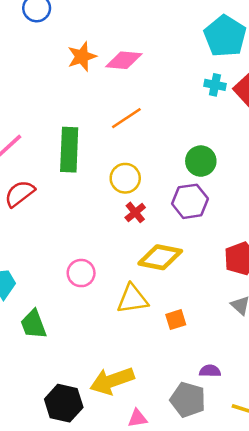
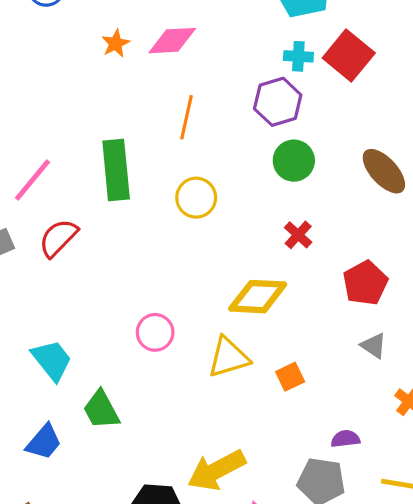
orange star: (82, 57) -> (116, 43), size x0.7
orange line: (126, 118) -> (186, 117), turned -36
purple hexagon: (190, 201) -> (278, 102), moved
red cross: (135, 212) -> (298, 235), moved

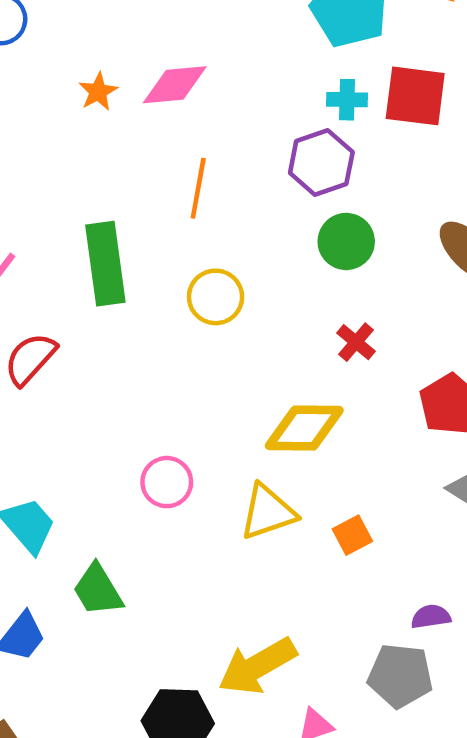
red square: (349, 56) -> (415, 96), turned -30

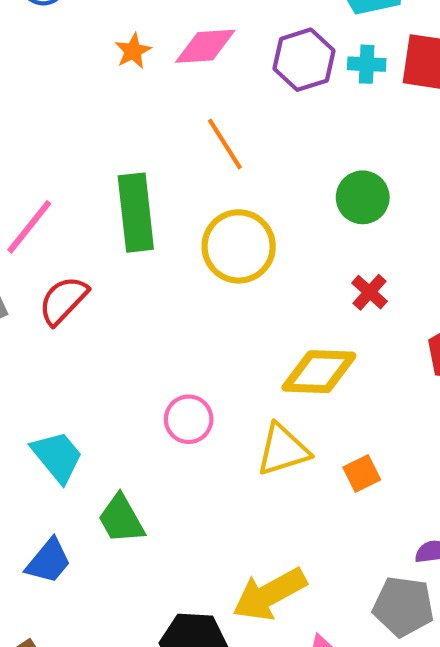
purple hexagon: (321, 163) -> (304, 60), moved
orange line: (198, 188) -> (225, 144), turned -44
yellow circle: (216, 297) -> (239, 246), size x1.4

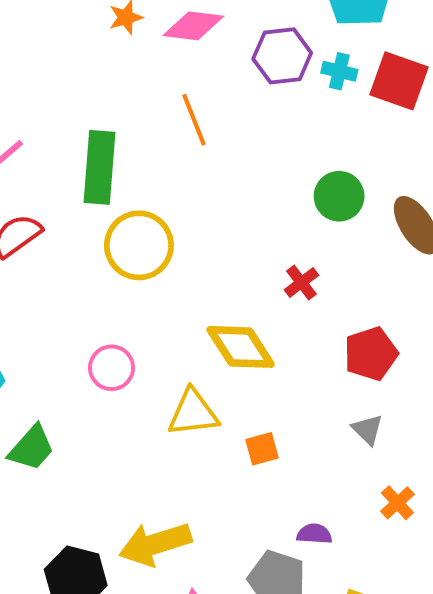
green circle: (363, 197) -> (339, 196), moved
yellow circle: (239, 246) -> (139, 245), moved
yellow diamond: (319, 372) -> (241, 347), turned 44
green trapezoid: (121, 519) -> (32, 448), turned -120

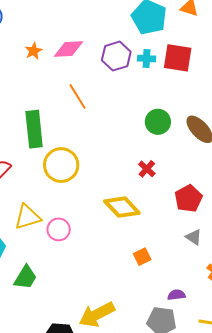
yellow triangle: (193, 413) -> (27, 217), moved

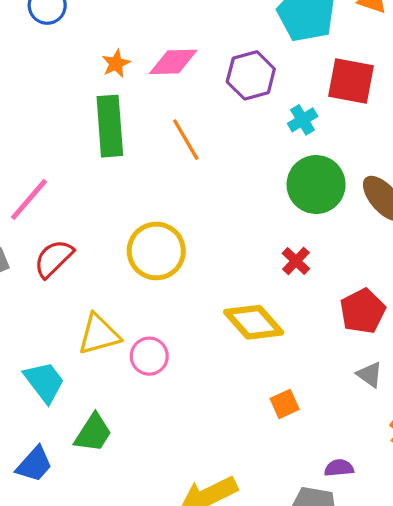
cyan cross: (147, 58) -> (303, 120), moved, turned -36
green circle: (158, 122) -> (316, 185), size x1.4
green rectangle: (34, 129) -> (110, 126), moved

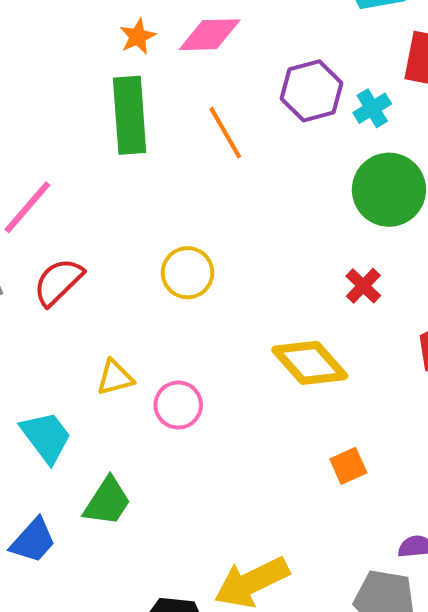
purple hexagon: (251, 75) -> (312, 91), moved
yellow circle: (156, 251) -> (188, 273), size x0.7
yellow triangle: (99, 334) -> (115, 378), size x0.7

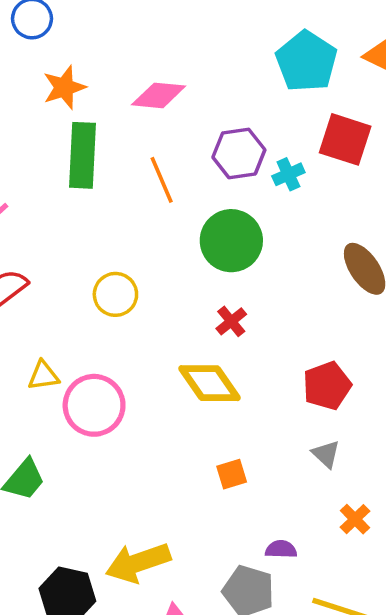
orange star: (138, 36) -> (64, 87), moved, size x1.4
green circle: (389, 190) -> (231, 241), moved
red cross: (363, 286) -> (231, 321), moved
pink circle: (178, 405) -> (94, 405), size x1.5

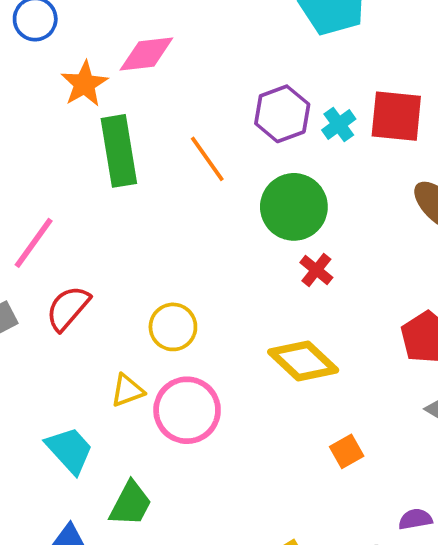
pink diamond: (159, 95) -> (146, 54), moved
red square: (345, 139) -> (396, 116), moved
yellow circle: (115, 294) -> (173, 327), moved
red cross: (231, 321) -> (316, 270), moved

